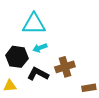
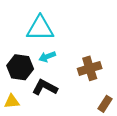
brown cross: (65, 67) -> (90, 68), moved
brown rectangle: (89, 88) -> (105, 104), turned -48

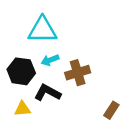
brown cross: (90, 68) -> (78, 73), moved
yellow triangle: (12, 101) -> (22, 109), moved

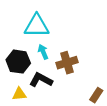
cyan arrow: (50, 60) -> (43, 52), turned 88

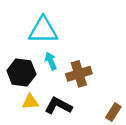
black L-shape: (41, 80) -> (58, 106), moved
yellow triangle: (19, 94) -> (30, 102), moved

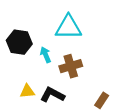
cyan triangle: (43, 30) -> (68, 27), moved
black hexagon: (21, 73) -> (19, 42), moved

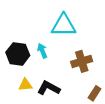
black hexagon: (19, 42) -> (18, 54), moved
brown cross: (71, 66) -> (82, 61), moved

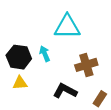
yellow triangle: (25, 85) -> (20, 83), moved
black L-shape: (49, 88) -> (65, 91), moved

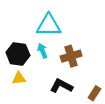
cyan triangle: (67, 27) -> (49, 25), moved
brown cross: (86, 65) -> (71, 56), moved

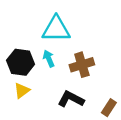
yellow triangle: (19, 78) -> (22, 90), turned -32

